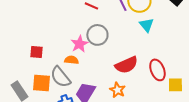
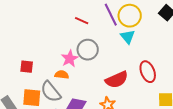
cyan triangle: (146, 25) -> (128, 37), moved
red ellipse: (157, 70) -> (148, 72), moved

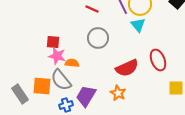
pink star: (70, 59) -> (57, 56), moved, turned -30
red square: (27, 67) -> (53, 42), moved

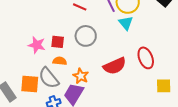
red square: (53, 42) -> (58, 42), moved
pink star: (57, 56) -> (37, 45), moved
orange star: (118, 93) -> (81, 76), moved

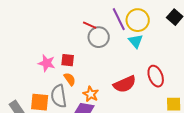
gray circle: (86, 36) -> (99, 37), moved
orange semicircle: (60, 61) -> (70, 79), turned 48
gray semicircle: (49, 78) -> (59, 96), turned 30

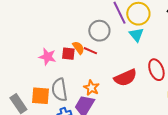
red line: (90, 25) -> (90, 51), moved
orange semicircle: (70, 79) -> (78, 48), moved

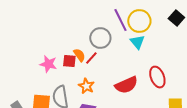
red line: (90, 51) -> (91, 58), turned -72
orange star: (91, 88) -> (86, 86), moved

